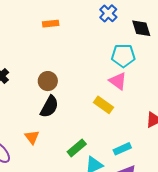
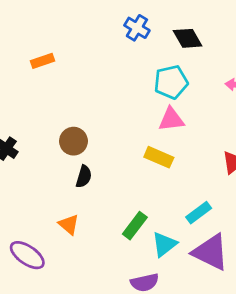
orange rectangle: (51, 24) -> (42, 61), moved
pink triangle: (118, 81) -> (171, 119), turned -30
black semicircle: (49, 107) -> (84, 176), size x0.7

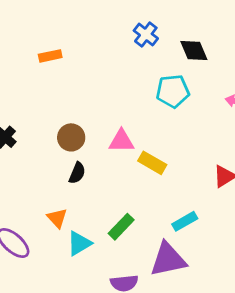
pink triangle: (171, 119) -> (121, 141), moved
cyan triangle: (164, 244) -> (79, 243), moved
purple triangle: (211, 252) -> (168, 259), moved, turned -45

